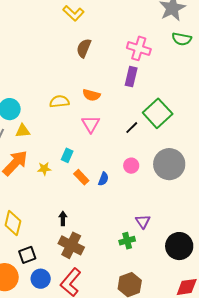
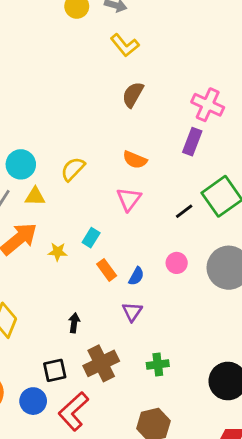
yellow semicircle: (59, 101) -> (73, 169), moved, turned -48
purple triangle: (143, 221) -> (132, 312), moved
brown cross: (71, 245) -> (101, 363), moved, turned 30
black square: (27, 255) -> (55, 370), moved

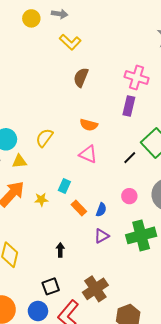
pink triangle: (129, 199) -> (88, 154), turned -36
purple triangle: (132, 312) -> (102, 236), turned 35
brown cross: (101, 363) -> (95, 289), moved
green cross: (158, 364) -> (141, 235), moved, size x1.8

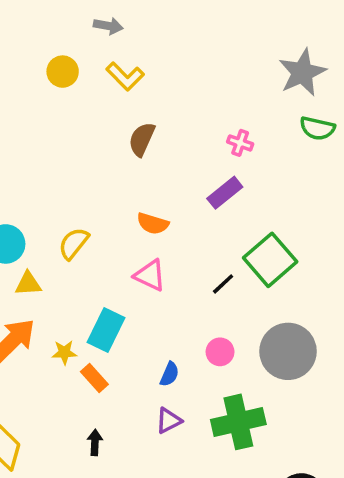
yellow circle: (31, 18) -> (63, 72), moved
pink cross: (137, 78) -> (240, 143), size x0.6
purple rectangle: (129, 106) -> (225, 193), turned 36
cyan rectangle: (64, 186) -> (106, 330), size x1.6
orange rectangle: (79, 208) -> (94, 378), moved

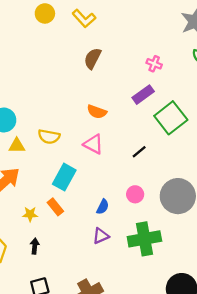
yellow semicircle: (74, 243) -> (49, 137), moved, turned -120
green square: (270, 260) -> (171, 118), moved
yellow star: (64, 352) -> (30, 214), moved
black arrow: (95, 442) -> (35, 246), moved

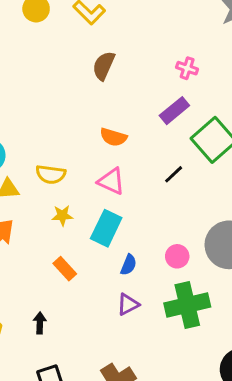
black line: (139, 152) -> (174, 174), moved
cyan rectangle: (64, 177) -> (106, 228), moved
pink circle: (135, 194) -> (177, 256), moved
yellow star: (30, 214) -> (62, 215), moved

